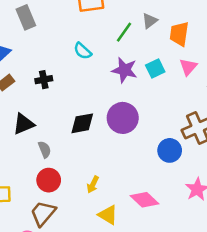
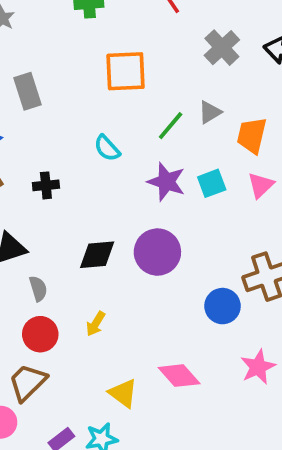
yellow arrow: (93, 184) -> (96, 324), moved

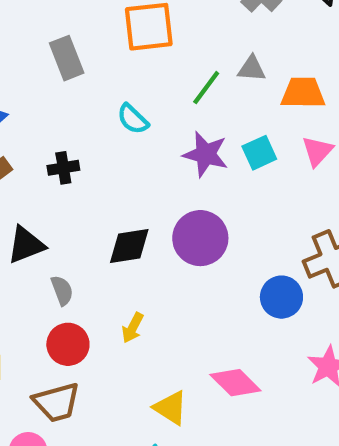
gray rectangle: (28, 91) -> (67, 58), moved
gray triangle: (210, 112) -> (252, 69), turned 40
orange trapezoid: (252, 135) -> (303, 93), turned 81
brown trapezoid: (28, 382) -> (57, 402), turned -147

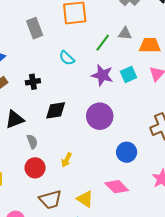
black diamond: (129, 246) -> (56, 110), moved
blue circle: (281, 297) -> (127, 152), moved
brown trapezoid: (57, 402) -> (50, 200), moved

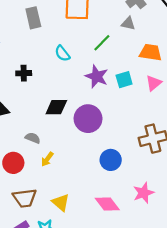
gray triangle: (125, 34) -> (128, 23), moved
black diamond: (56, 110) -> (56, 107), moved
gray semicircle: (32, 142) -> (33, 138), moved, turned -56
pink diamond: (117, 187) -> (107, 204), moved

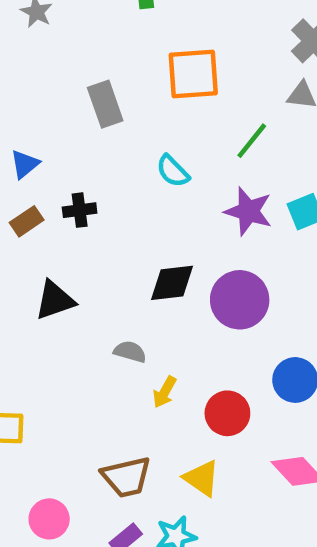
black cross: (24, 73) -> (80, 210), moved
red circle: (13, 163) -> (227, 413), moved

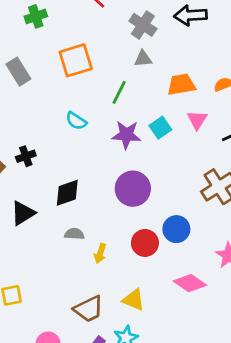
gray rectangle: (105, 104) -> (18, 72), moved
black diamond: (172, 283) -> (67, 193), moved
red circle: (227, 413) -> (145, 243), moved

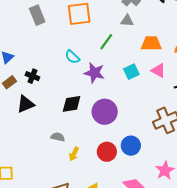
pink triangle: (197, 120) -> (158, 70), turned -42
purple star: (126, 135) -> (94, 73), moved
black cross: (26, 156) -> (32, 76), turned 32
black diamond: (67, 193) -> (72, 104), moved
black triangle: (23, 213) -> (26, 104), moved

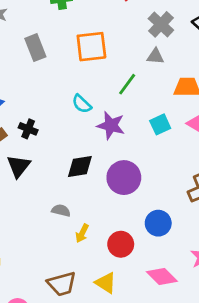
black triangle: (26, 104) -> (19, 166), turned -30
red circle: (107, 152) -> (121, 244), moved

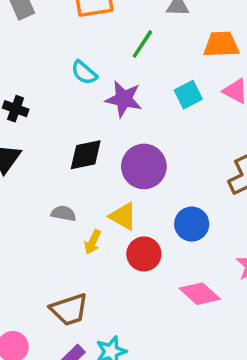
yellow triangle: (106, 283) -> (123, 216), moved

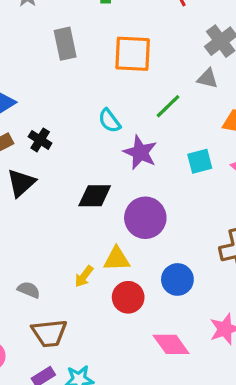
gray semicircle: (64, 213) -> (29, 290), moved
yellow triangle: (123, 216) -> (117, 259), turned -44

